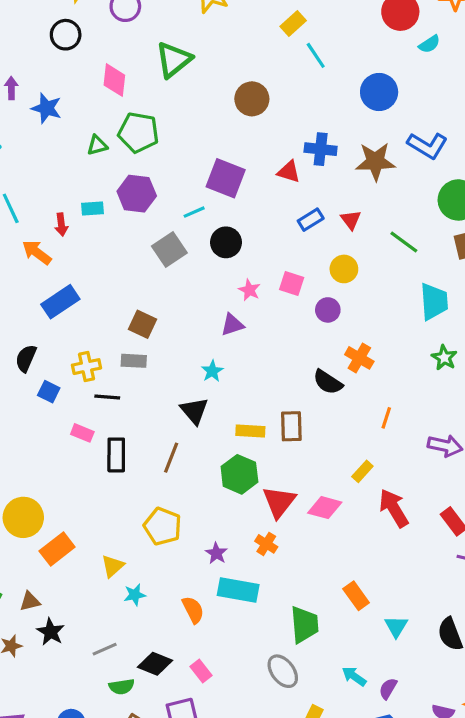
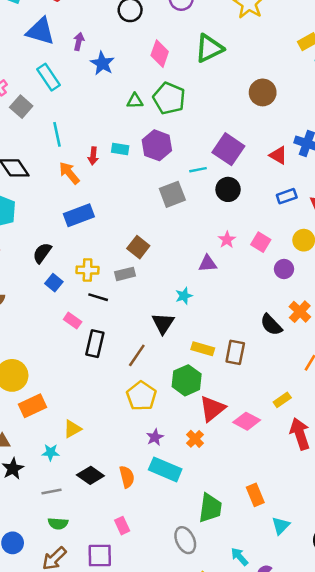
black circle: (226, 242) -> (228, 189), moved
gray rectangle: (134, 361) -> (125, 274), turned -30
yellow pentagon: (163, 526) -> (141, 396), moved
cyan star: (135, 595) -> (51, 452), moved
black diamond: (155, 664) -> (90, 475), moved

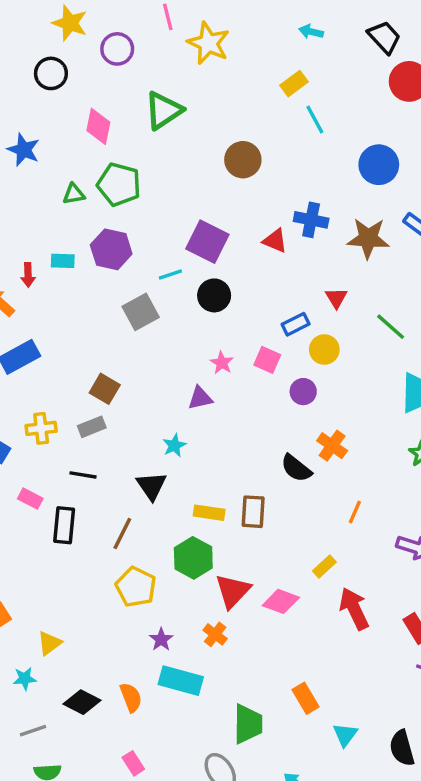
blue rectangle: (287, 196) -> (296, 324), moved
black line: (98, 297) -> (83, 475), moved

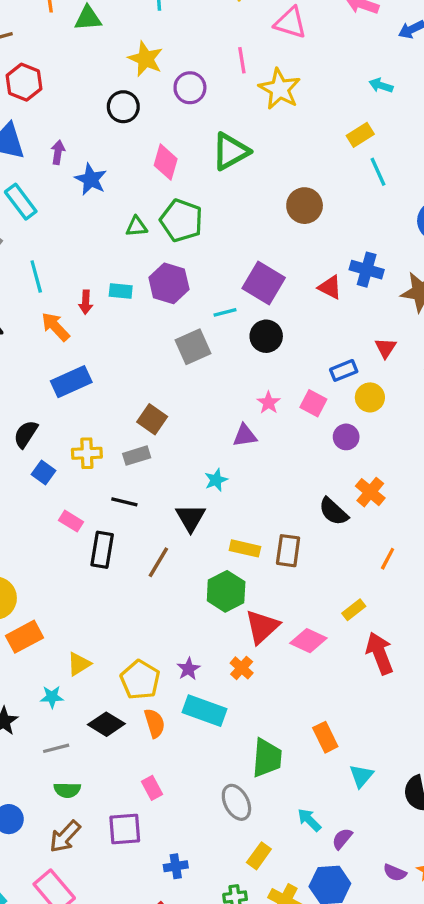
yellow pentagon: (136, 587) -> (140, 680), moved

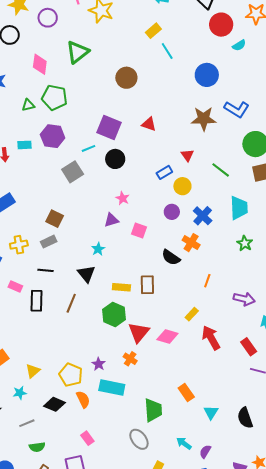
blue cross: (367, 270) -> (203, 216), moved, turned 36
pink square: (313, 403) -> (139, 230), moved

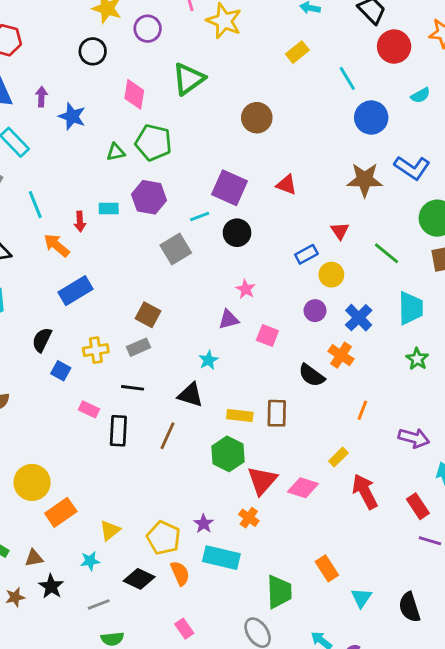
cyan semicircle: (239, 45) -> (420, 95), moved
cyan line: (167, 51) -> (347, 78), moved
black triangle: (86, 274) -> (191, 395), turned -36

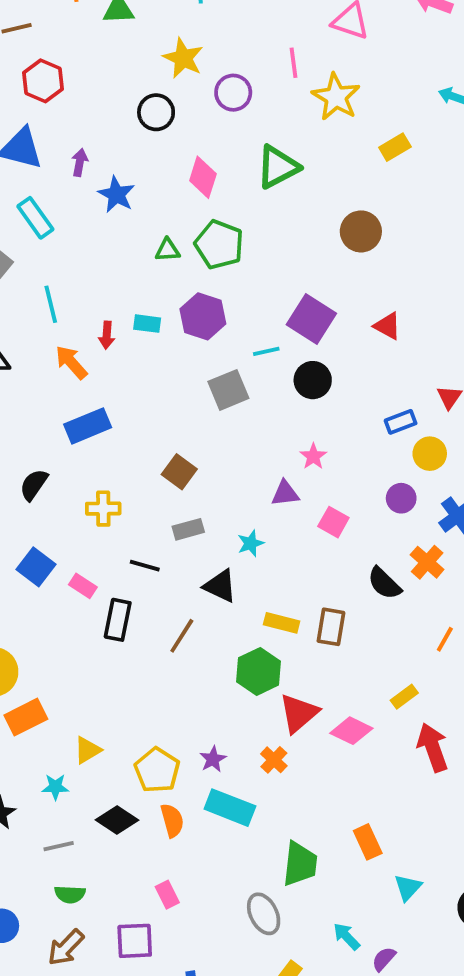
yellow rectangle: (297, 52) -> (395, 147), moved
gray rectangle: (138, 347) -> (188, 529), moved
blue square: (61, 371) -> (36, 567), moved, size x1.4

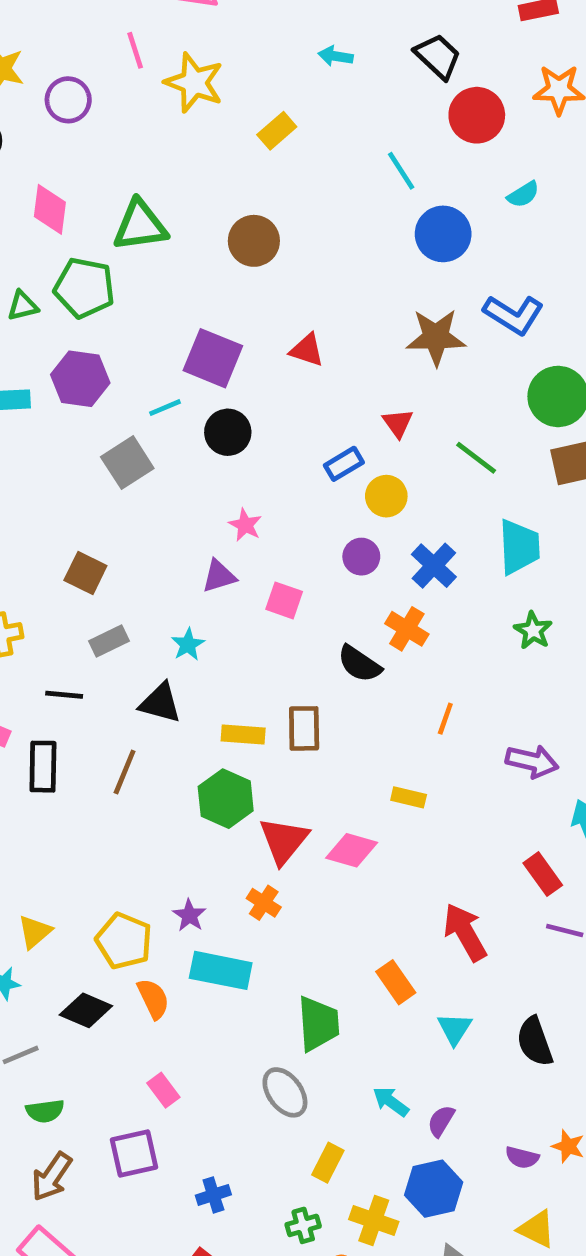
green triangle: (278, 167) -> (140, 226), moved, turned 30
yellow rectangle: (404, 697) -> (409, 797), turned 60
red arrow: (433, 747) -> (465, 932), moved

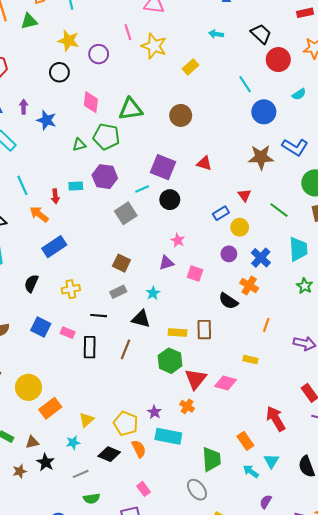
brown square: (85, 573) -> (121, 263), moved
cyan arrow: (391, 1102) -> (251, 471), moved

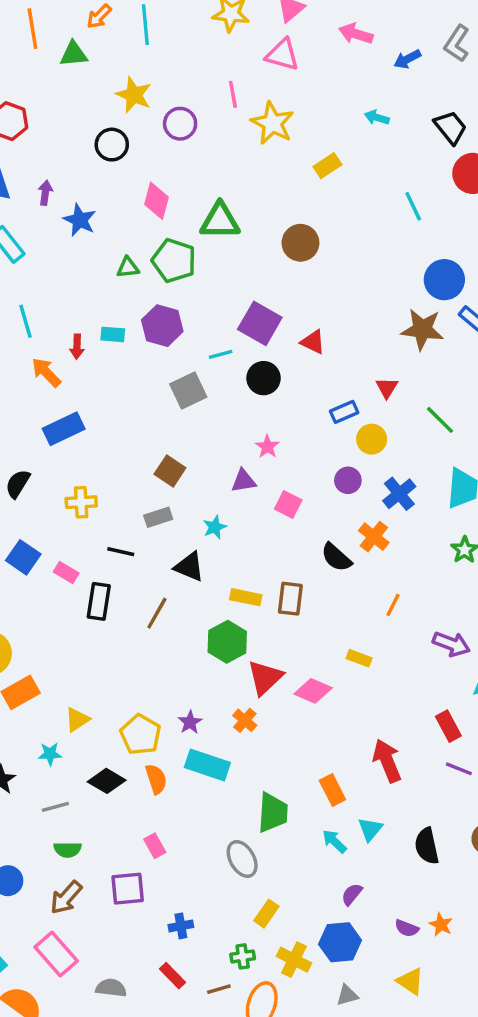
blue circle: (264, 112) -> (444, 280), moved
red triangle: (204, 163) -> (313, 342), moved

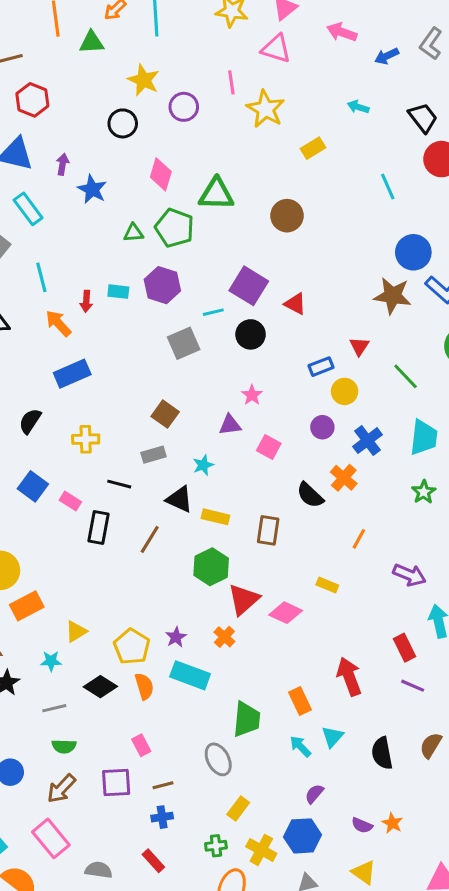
yellow rectangle: (246, 597) -> (215, 517), moved
brown line: (219, 989) -> (163, 785), moved

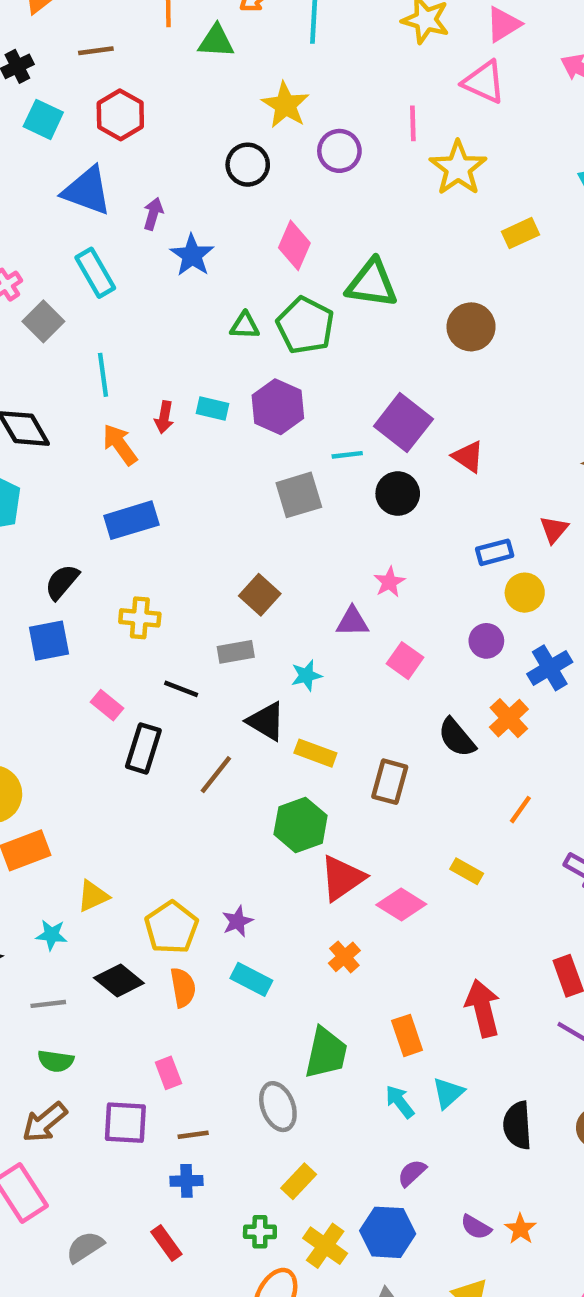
blue square: (33, 486) -> (49, 641), moved, turned 36
orange cross: (224, 637) -> (344, 957), moved
cyan rectangle: (190, 675) -> (251, 979), size x0.7
gray semicircle: (99, 870) -> (85, 1247), turned -48

